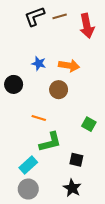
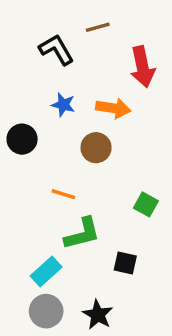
black L-shape: (35, 16) -> (56, 50), moved, turned 80
red arrow: (87, 26) -> (142, 67), moved
black star: (72, 188) -> (98, 315), moved

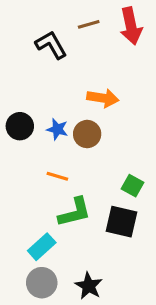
red arrow: (142, 67) -> (131, 26), moved
blue star: (63, 105) -> (57, 129), moved
black square: (125, 263) -> (122, 222), moved, size x1.5

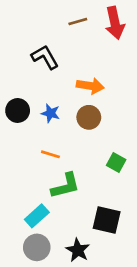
black L-shape: (51, 45) -> (45, 57), moved
brown circle: (87, 134) -> (89, 117), moved
black square: (122, 222) -> (107, 220), moved

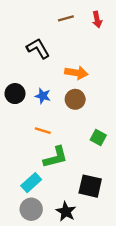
red arrow: (115, 23) -> (97, 20), size x0.6

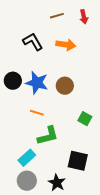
orange arrow: (76, 73) -> (66, 45), moved
blue star: (43, 96) -> (37, 83), size x1.6

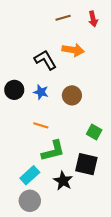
black L-shape: (33, 42) -> (45, 60), moved
blue star: (37, 83) -> (41, 92), size x0.6
black square: (78, 161) -> (86, 164), moved
black star: (57, 183) -> (63, 181), moved

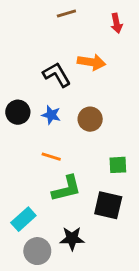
brown line: (63, 18) -> (66, 14), moved
green square: (94, 132) -> (118, 165), turned -32
cyan rectangle: (30, 175) -> (23, 219), moved
black star: (63, 181) -> (72, 239), moved, turned -30

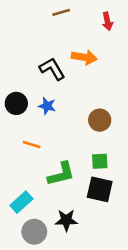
brown circle: (90, 119) -> (100, 120), moved
orange line: (51, 157) -> (32, 144), moved
green square: (118, 165) -> (100, 161), moved

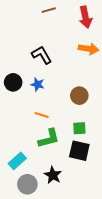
red arrow: (107, 21) -> (85, 17), size x1.5
orange arrow: (84, 57) -> (89, 49), moved
orange line: (32, 144) -> (42, 115), moved
black star: (66, 220) -> (53, 175), turned 30

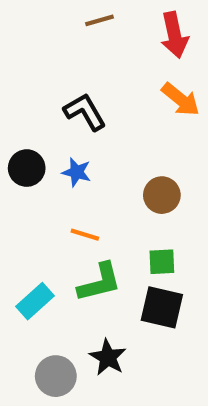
orange arrow: (89, 49) -> (181, 99), turned 30
cyan rectangle: (17, 161) -> (35, 301), moved

